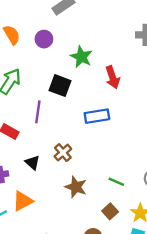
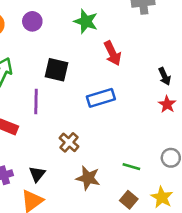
green star: (81, 57) -> (86, 21), moved
black triangle: (32, 163) -> (37, 174), moved, turned 35

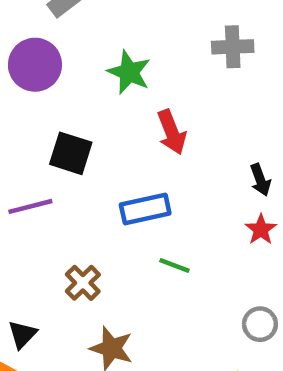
purple circle: (32, 21) -> (35, 65), size x1.5
purple line: (36, 102) -> (30, 206), turned 70
green line: (131, 167) -> (174, 265), moved

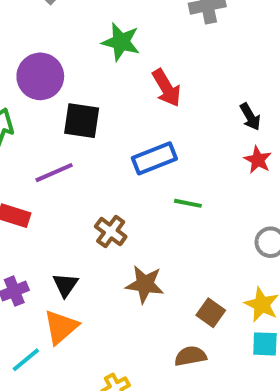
purple circle: (35, 65) -> (40, 76), moved

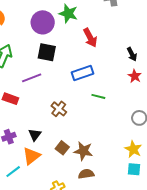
purple circle: (40, 76) -> (43, 22), moved
brown star: (145, 284) -> (83, 151), moved
brown square: (211, 313) -> (62, 148), moved
brown semicircle: (190, 356) -> (86, 174), moved

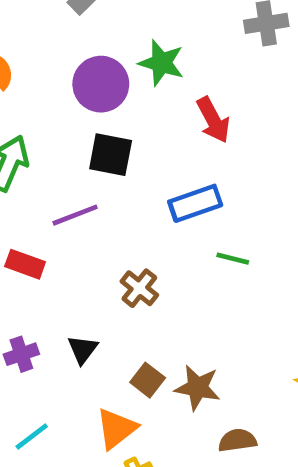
orange triangle: (32, 156) -> (116, 428), moved
brown semicircle: (86, 174) -> (237, 440), moved

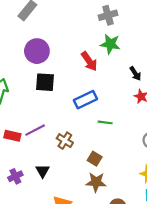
green star: (161, 63) -> (110, 44), moved
purple line: (75, 215) -> (35, 130), moved
brown square: (148, 380) -> (95, 159), moved

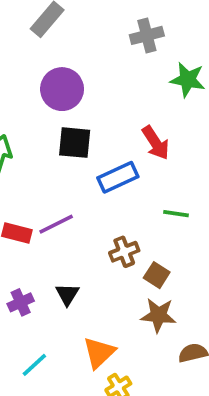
gray cross: (108, 15) -> (147, 35), moved
red arrow: (89, 61) -> (156, 143), moved
blue rectangle: (85, 100) -> (118, 177), moved
brown cross: (65, 141) -> (124, 252), moved, turned 35

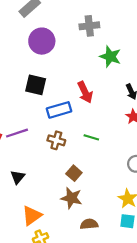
purple circle: (62, 89) -> (42, 41), moved
brown cross: (124, 252) -> (56, 140), moved, turned 30

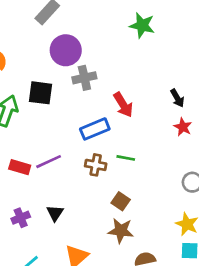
gray cross: (89, 26) -> (84, 78), moved
green star: (110, 57) -> (142, 25), moved
black square: (36, 85) -> (40, 93), moved
green line: (91, 137) -> (126, 158), moved

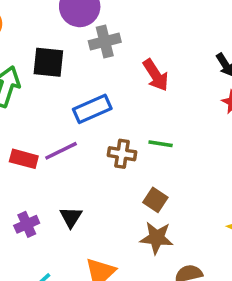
blue rectangle: (95, 129) -> (92, 109), moved

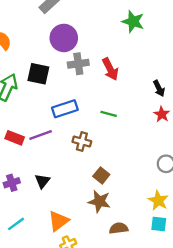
red arrow: (156, 75) -> (110, 69), moved
green line: (161, 144) -> (109, 114), moved

